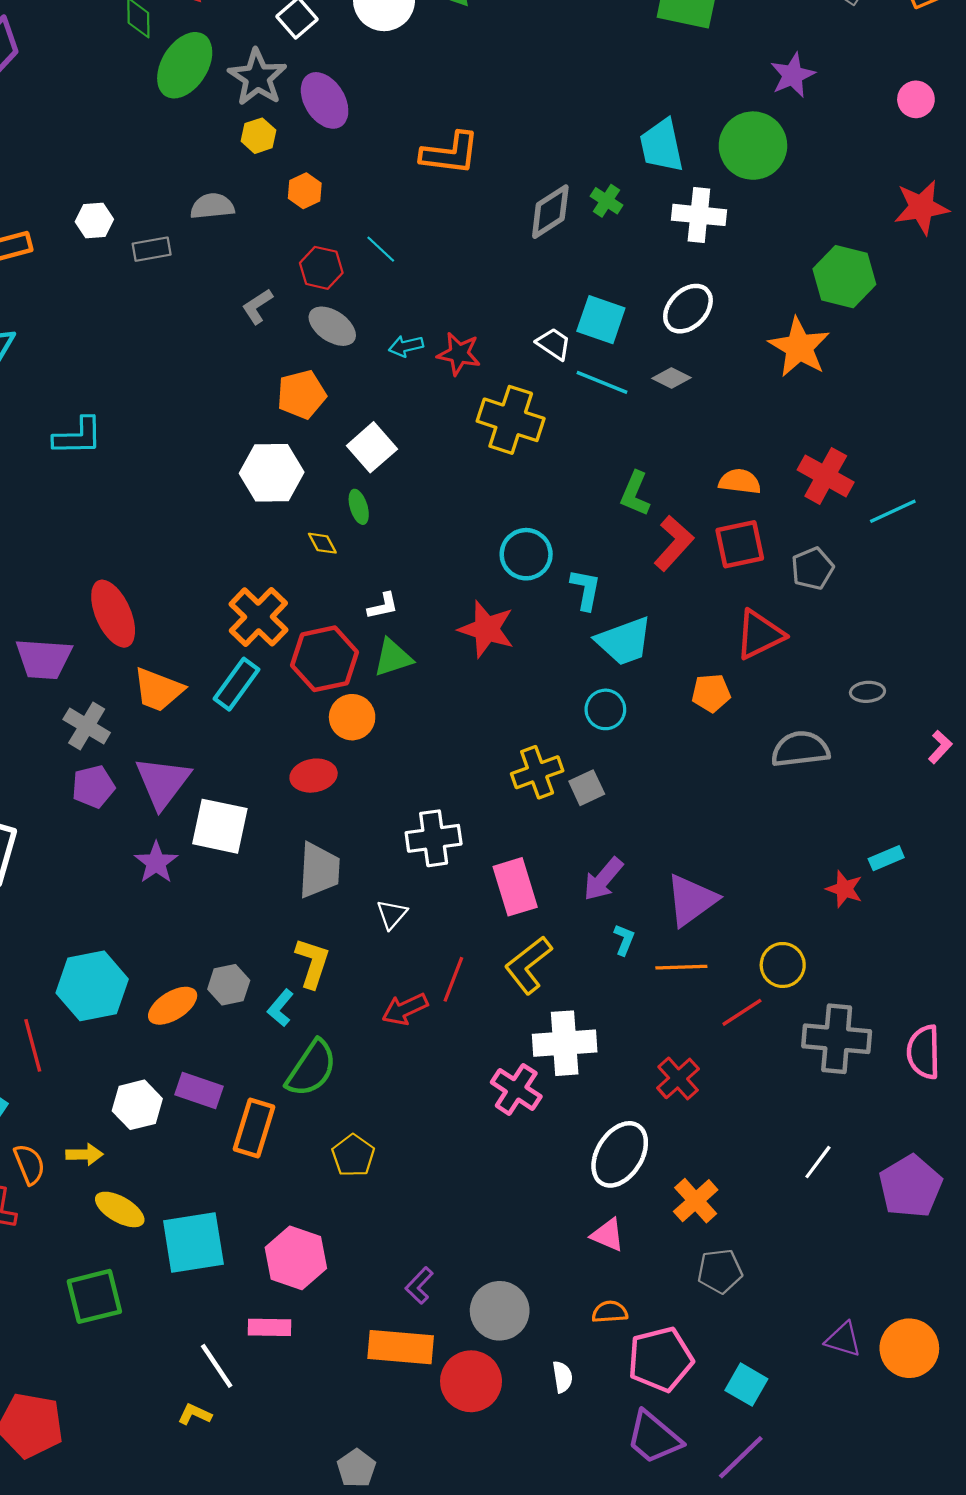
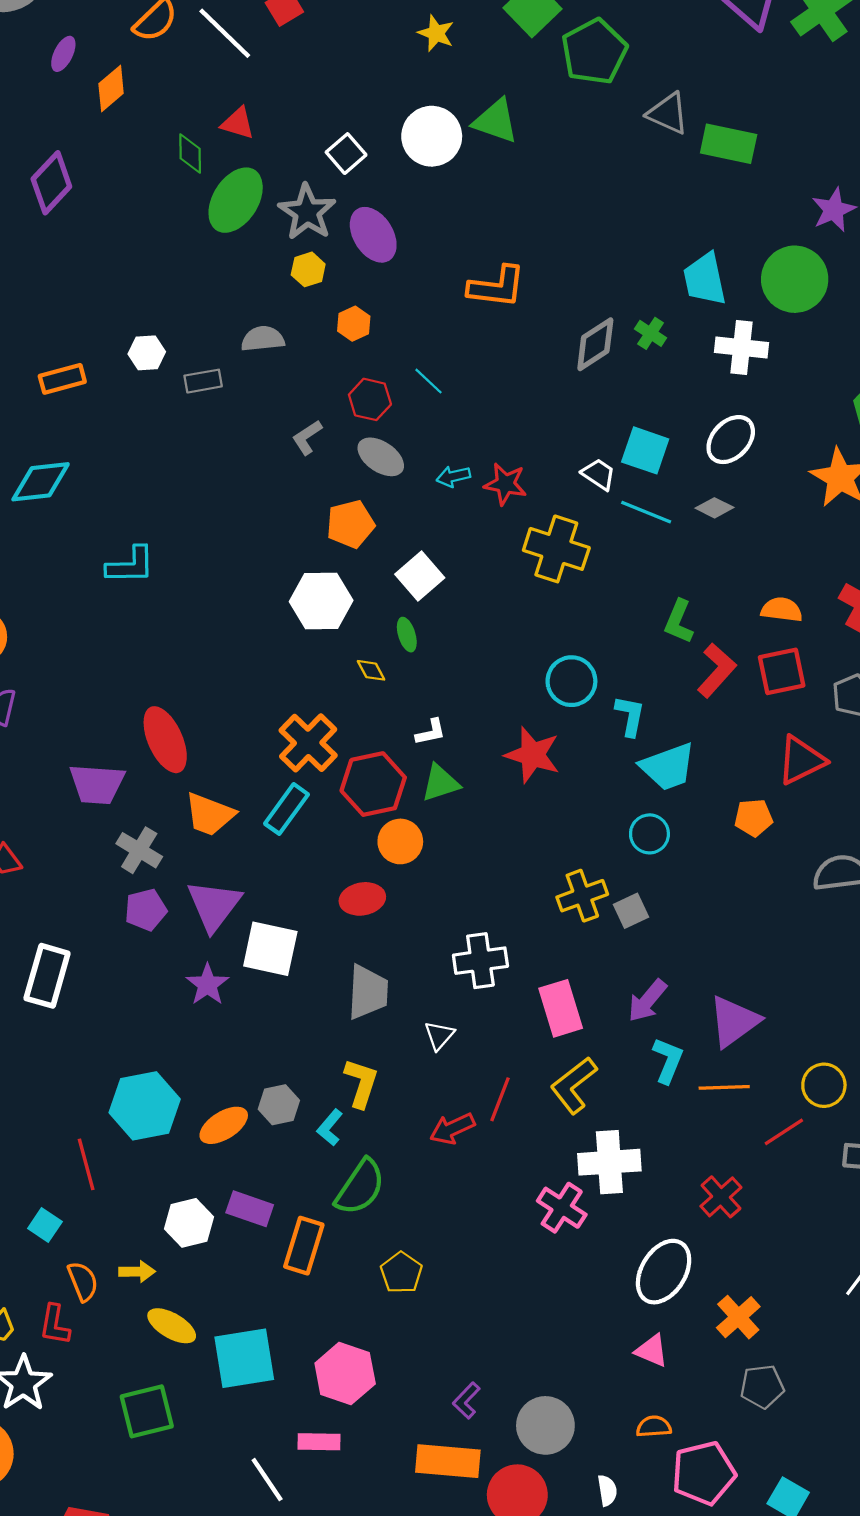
cyan L-shape: (624, 940) -> (668, 1060), size x1.5

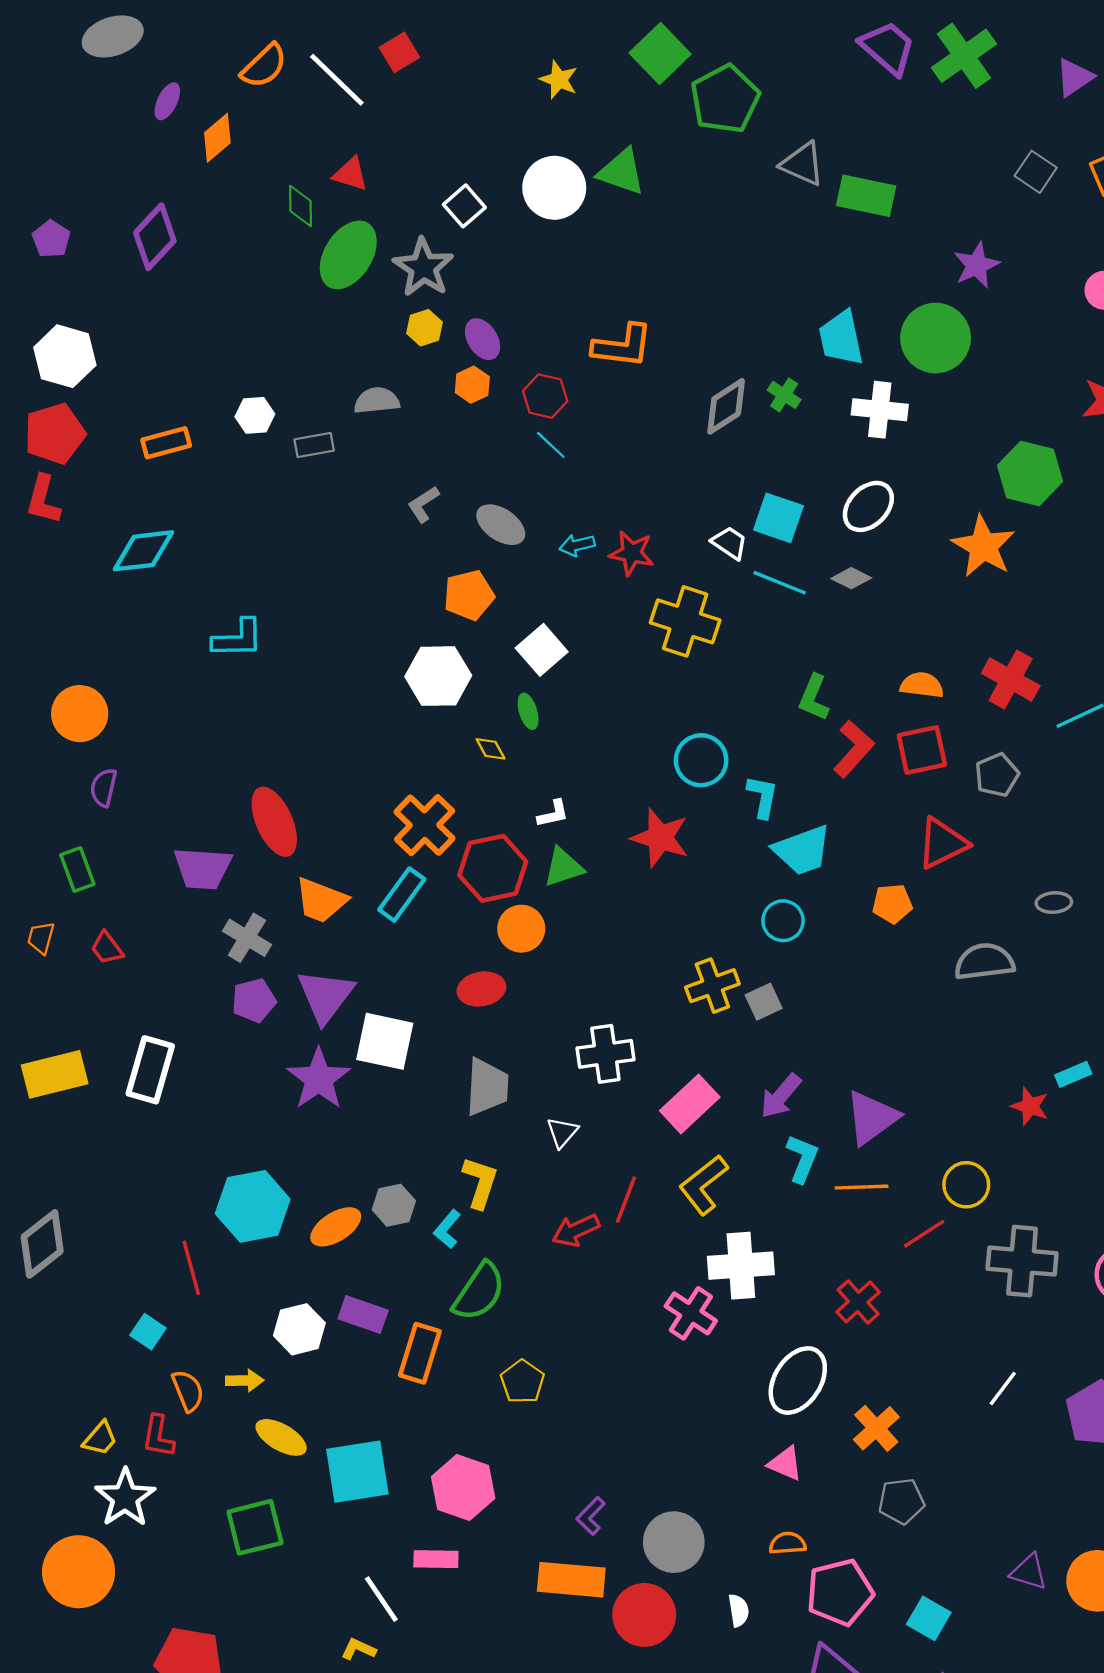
purple ellipse: (373, 235) -> (483, 339), moved, size x0.7
red hexagon: (370, 399) -> (545, 396), moved
purple star: (207, 984) -> (319, 1079), size x1.4
pink rectangle: (561, 1008) -> (690, 1104), turned 64

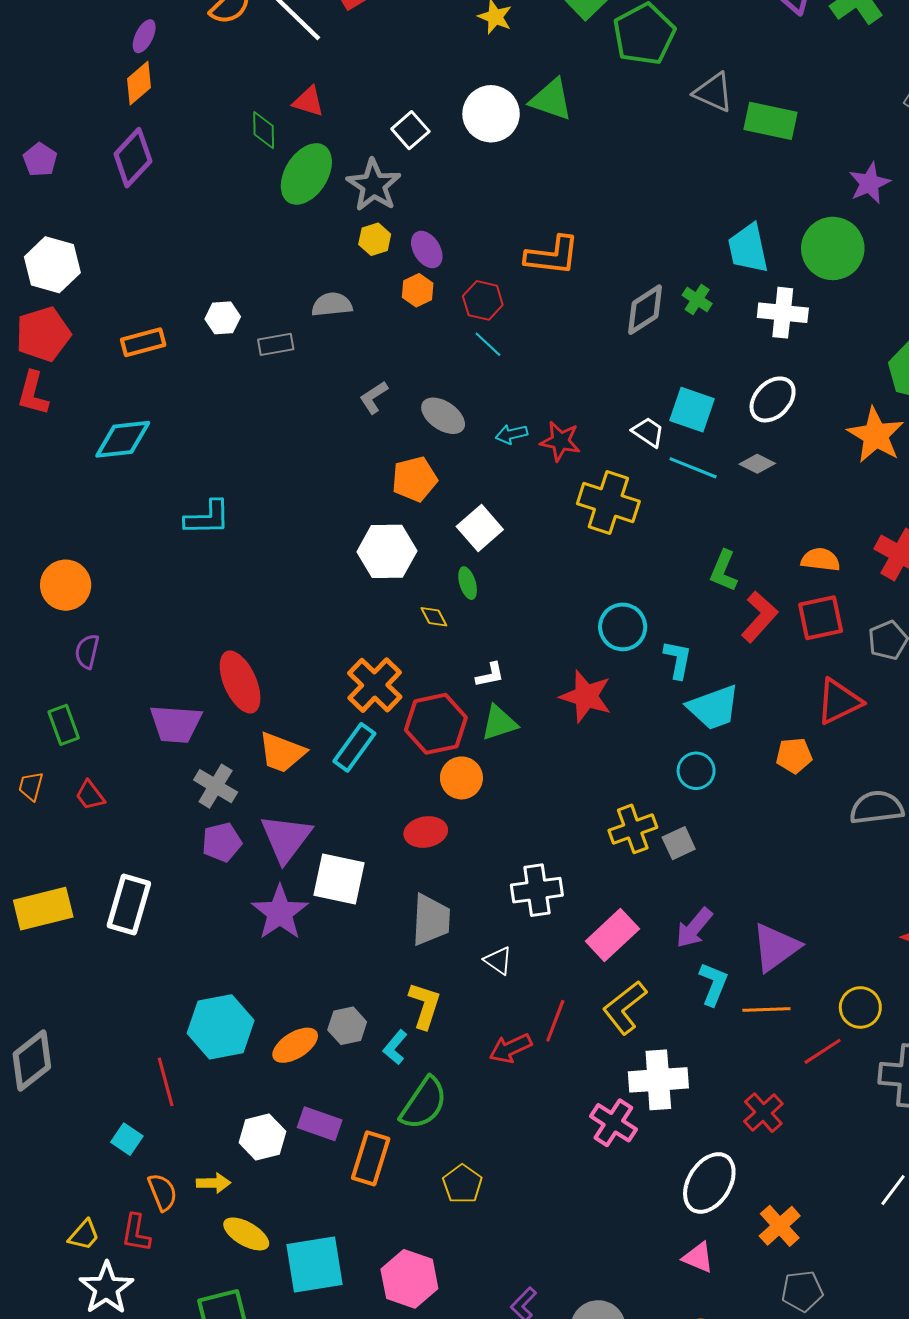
orange diamond: (217, 138) -> (139, 83), moved
white triangle: (562, 1132) -> (498, 961), turned -36

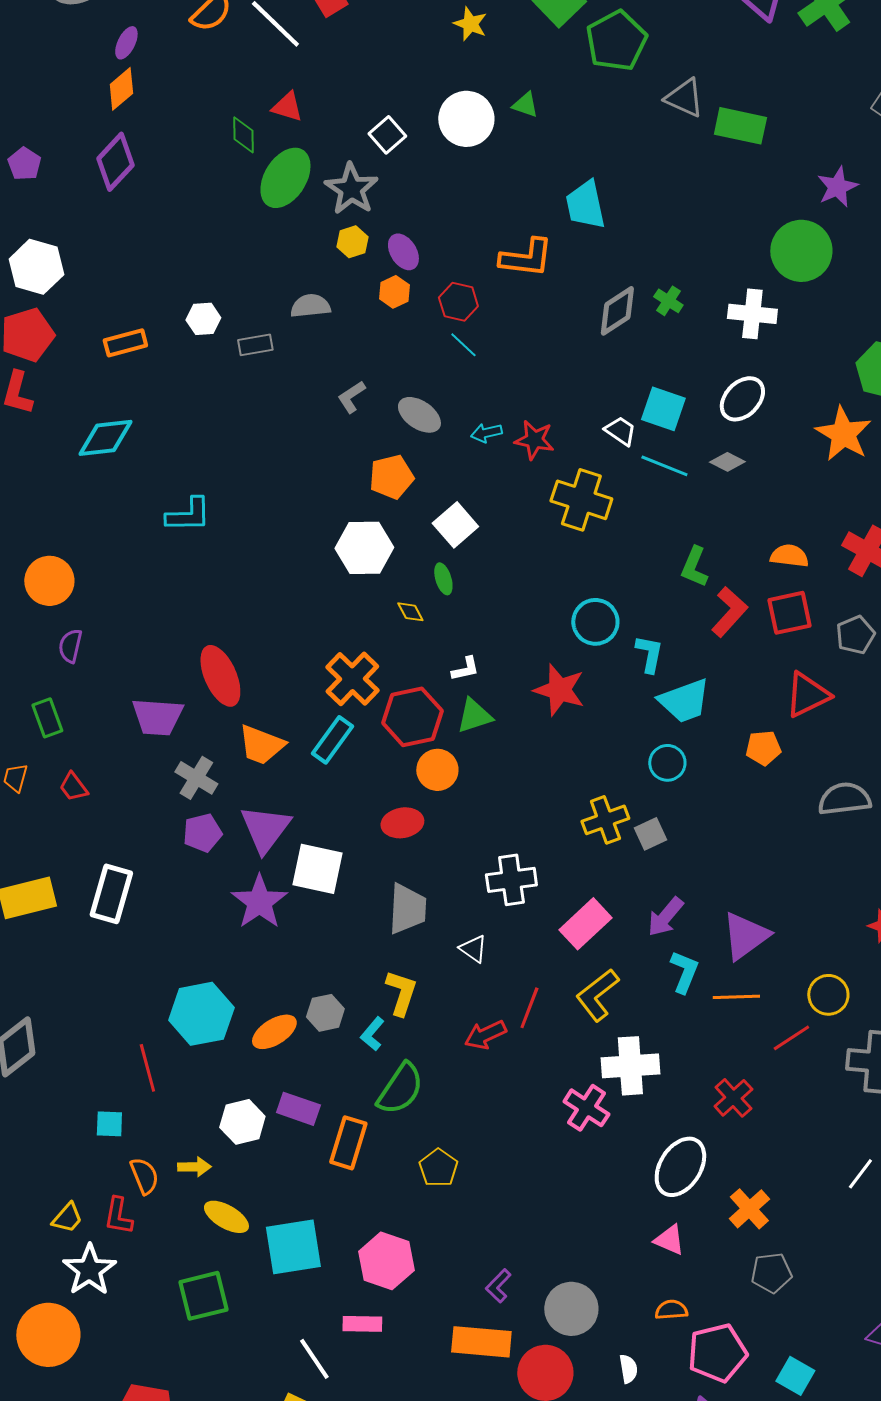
green triangle: (551, 99) -> (525, 105), size x0.6
cyan trapezoid: (748, 248) -> (585, 205), moved
cyan square: (127, 1139) -> (109, 1124), turned -32

